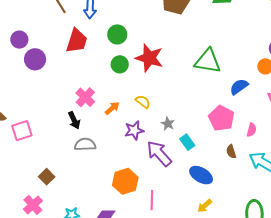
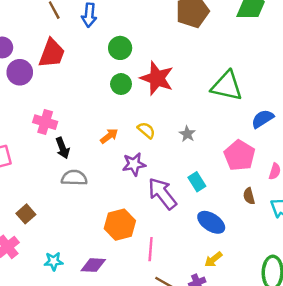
red trapezoid: (77, 41) -> (52, 53), moved
pink cross: (85, 97) -> (45, 122), moved, turned -30
gray star: (168, 124) -> (187, 134), moved

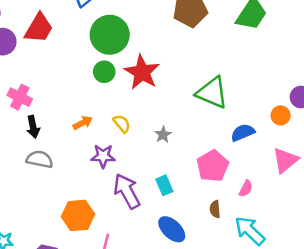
green circle: (120, 48) -> (110, 35), size x1.6

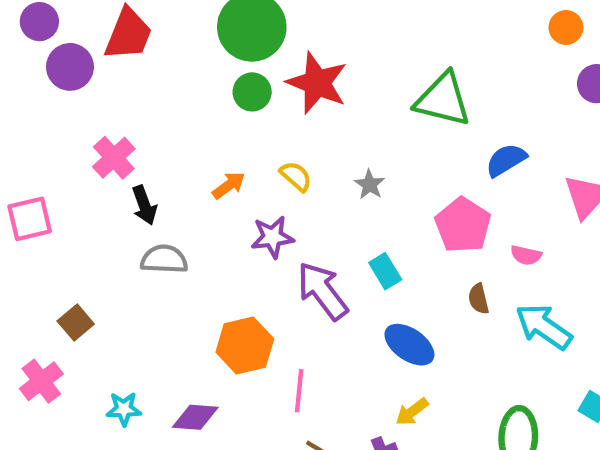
pink cross: (20, 97) -> (114, 158), turned 30
orange circle: (281, 115) -> (566, 27), moved
pink semicircle: (246, 188) -> (526, 255), turned 84

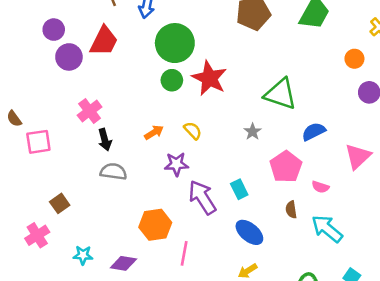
gray star: (370, 185) -> (253, 132), moved

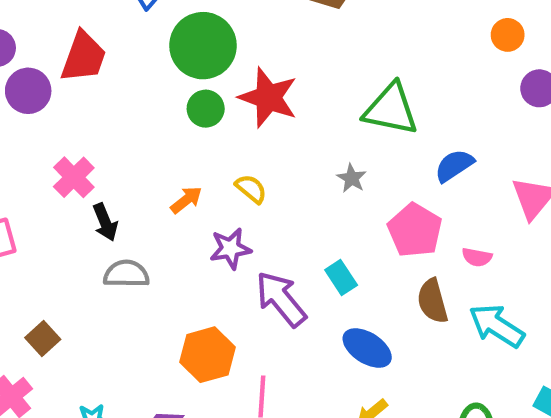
brown semicircle: (291, 210) -> (432, 301), size x1.5

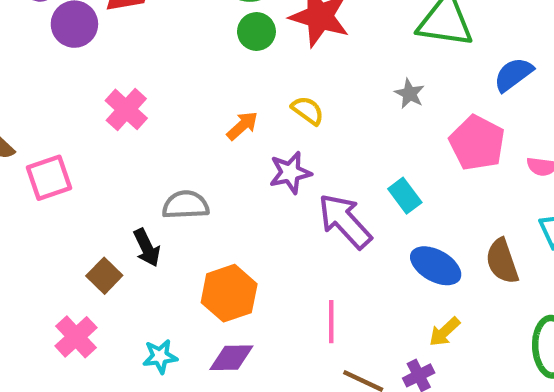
black arrow: (105, 222) -> (147, 248), moved
brown semicircle: (432, 301) -> (502, 261), moved
orange hexagon: (208, 355) -> (229, 293), moved

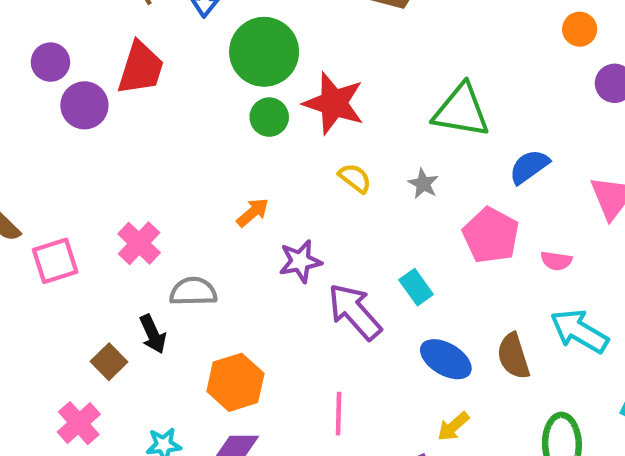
pink cross: (126, 109) -> (139, 243), moved
yellow semicircle: (308, 110) -> (355, 178), moved

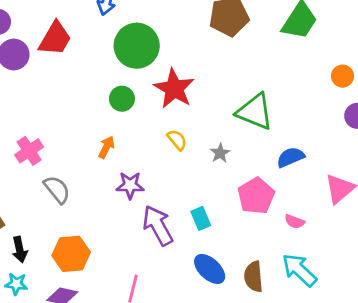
green circle: (269, 117) -> (122, 99), moved
orange arrow: (253, 212) -> (106, 147), turned -35
gray semicircle: (193, 292) -> (57, 190), turned 40
black arrow: (153, 334) -> (20, 250), moved

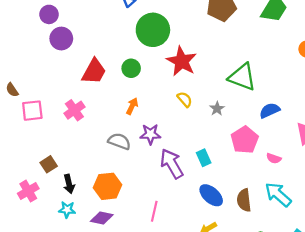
red trapezoid: (55, 39) -> (94, 71), moved
green circle: (122, 99) -> (131, 68), moved
gray semicircle: (57, 190) -> (119, 141), moved, turned -30

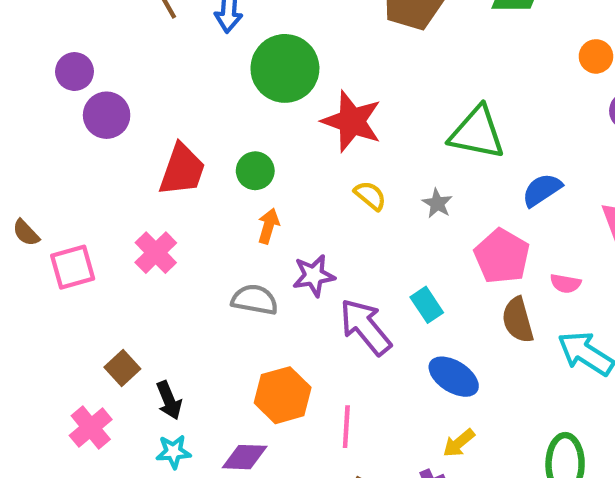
green circle: (131, 68) -> (255, 171), moved
orange hexagon: (108, 186) -> (283, 395), moved
brown semicircle: (244, 200) -> (518, 320), moved

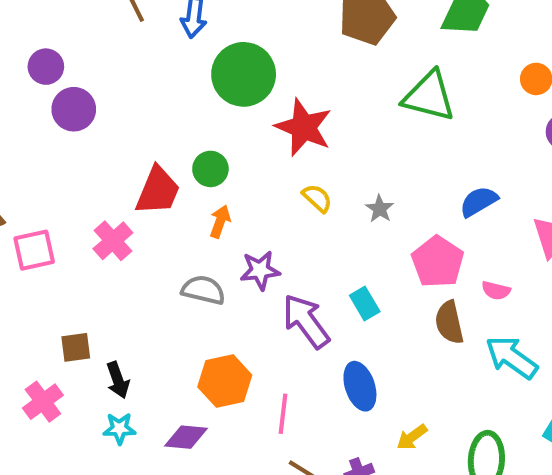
green triangle: (477, 133) -> (429, 96), moved
red trapezoid: (182, 170) -> (158, 191), moved
brown square: (122, 368) -> (76, 347), turned 32
blue ellipse: (454, 377) -> (360, 386), moved, turned 36
yellow arrow: (459, 443) -> (412, 437), moved

